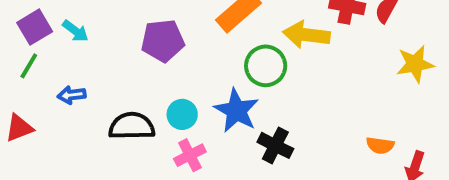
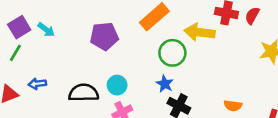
blue arrow: (72, 95) -> (37, 84), moved
blue star: (237, 111) -> (165, 84), moved, size x0.6
orange semicircle: (380, 145) -> (233, 106), moved

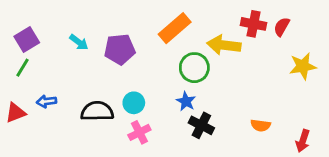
cyan arrow: (46, 30) -> (79, 42), moved

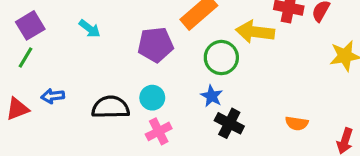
purple pentagon: (120, 49) -> (155, 45), moved

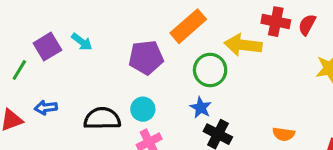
purple square: (30, 25) -> (47, 47), moved

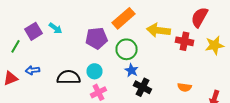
red cross: (276, 22) -> (184, 41), moved
red semicircle: (307, 25) -> (200, 17), size x1.5
green circle: (210, 70) -> (126, 49), moved

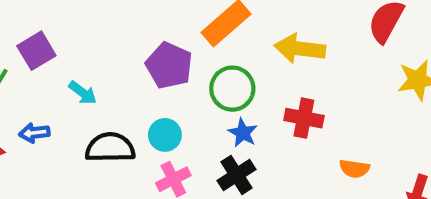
cyan arrow: (56, 28) -> (83, 93), moved
purple pentagon: (96, 38) -> (169, 65), turned 30
red cross: (184, 41) -> (304, 118), moved
black cross: (142, 87) -> (237, 175), moved, turned 30

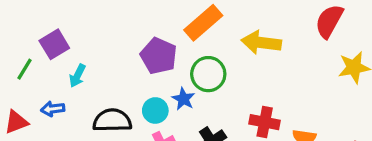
cyan arrow: (83, 93) -> (77, 76), moved, turned 80
red cross: (304, 118) -> (265, 122), moved
blue star: (243, 133) -> (183, 99), moved

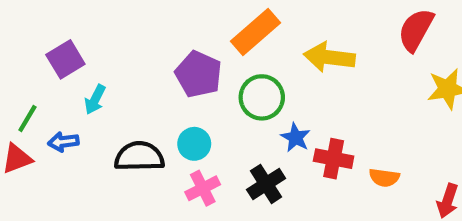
green line: (25, 69) -> (27, 119), moved
blue star: (183, 99) -> (296, 138), moved

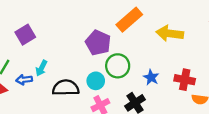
green circle: (262, 97) -> (118, 66), moved
cyan arrow: (95, 100) -> (41, 68), moved
red cross: (334, 159) -> (185, 80), moved

